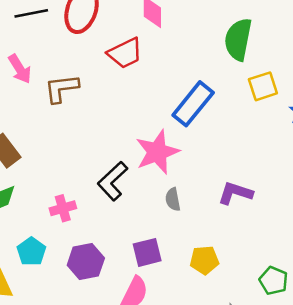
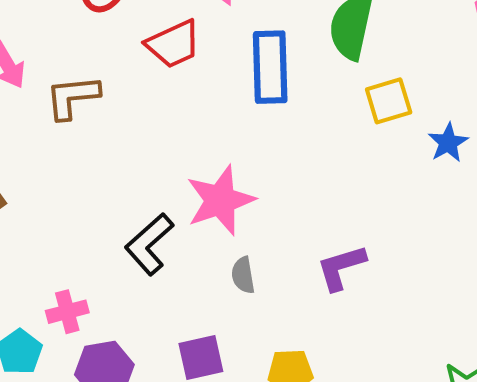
blue rectangle: (193, 104) -> (270, 67), moved, turned -42
purple L-shape: (235, 193) -> (341, 267), turned -36
pink cross: (63, 208) -> (67, 312), moved

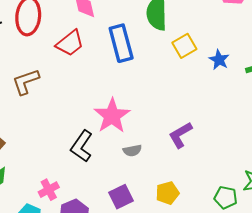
gray semicircle: (243, 275) -> (132, 150), turned -78

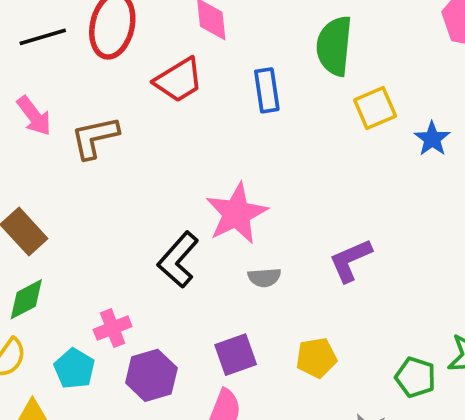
blue rectangle: (121, 43) -> (267, 90), size x0.7

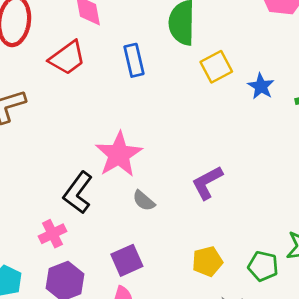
gray semicircle: (264, 277) -> (144, 201), turned 50
pink cross: (113, 328) -> (52, 234), moved
yellow pentagon: (316, 358) -> (207, 261), moved

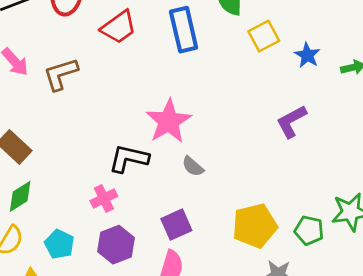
blue rectangle: (134, 60) -> (184, 30), size x1.4
purple L-shape: (207, 183) -> (291, 121), moved
black L-shape: (78, 193) -> (129, 159), turned 66
yellow pentagon: (207, 261) -> (255, 226), size x1.5

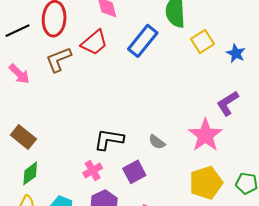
blue rectangle: (184, 30) -> (143, 41), turned 56
brown L-shape: (61, 74) -> (59, 59), moved
pink star: (169, 121) -> (205, 135), moved
purple square: (176, 225) -> (134, 172), moved

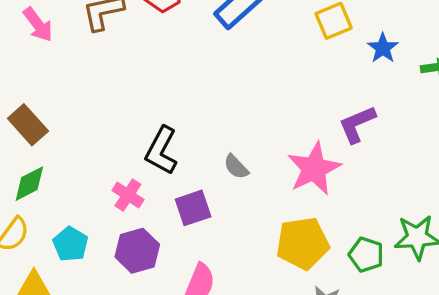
black L-shape: (109, 140) -> (161, 151), turned -80
pink cross: (93, 171) -> (128, 195), turned -36

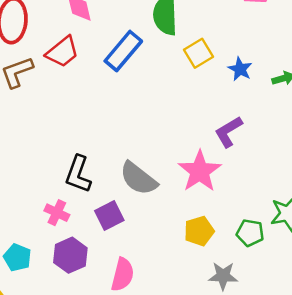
gray semicircle: (236, 167) -> (138, 178), size x1.8
yellow pentagon: (303, 243) -> (199, 231), size x0.7

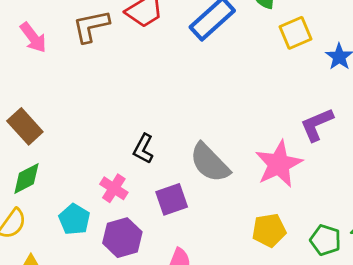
black L-shape: (78, 174) -> (143, 149), size x0.7
cyan pentagon: (17, 257) -> (74, 219), moved

